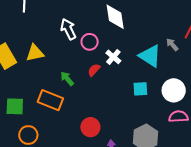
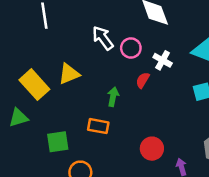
green arrow: (67, 79) -> (113, 97), turned 63
orange rectangle: (50, 100) -> (98, 126), size x0.7

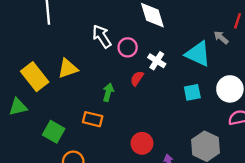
green square: (58, 142) -> (54, 132), turned 35

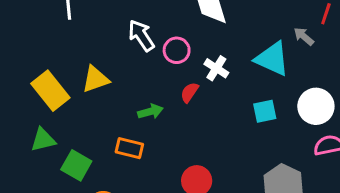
green arrow: (108, 92) -> (150, 112), turned 60
green triangle: (18, 107) -> (43, 140), moved

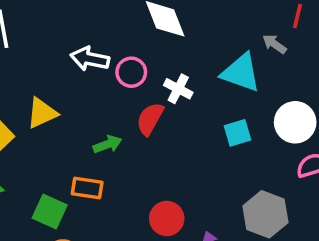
white arrow: (141, 36) -> (90, 59), turned -40
red semicircle: (189, 92) -> (150, 119), size x1.4
green square: (76, 165) -> (50, 212), moved

